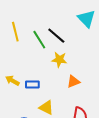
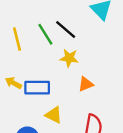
yellow line: (15, 32) -> (17, 39), moved
blue rectangle: (32, 85) -> (37, 88), size x1.5

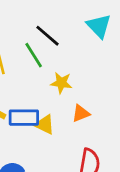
black line: (66, 30) -> (47, 36), moved
yellow triangle: (54, 115) -> (45, 125), moved

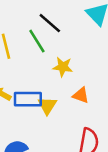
orange triangle: (81, 113) -> (81, 95), turned 42
yellow triangle: (45, 125) -> (47, 106), turned 36

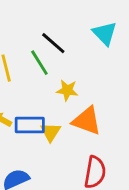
orange triangle: (81, 95) -> (87, 121), size x1.6

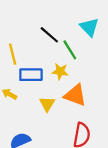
green line: (39, 63) -> (70, 50), moved
blue rectangle: (30, 125) -> (31, 75), moved

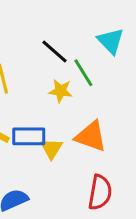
yellow star: (60, 71) -> (61, 91), moved
blue rectangle: (31, 75) -> (29, 136), moved

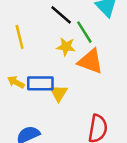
orange triangle: (91, 136) -> (90, 61), moved

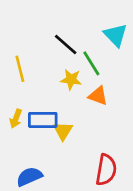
orange triangle: (90, 61) -> (98, 96), size x0.7
yellow arrow: (16, 82) -> (16, 119), turned -98

